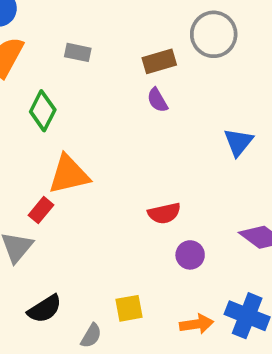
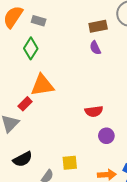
gray rectangle: (78, 52) -> (39, 21), moved

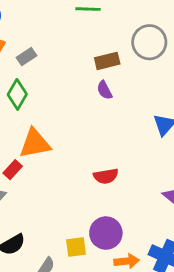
gray rectangle: (39, 21) -> (26, 57), turned -48
purple circle: (106, 136) -> (106, 233), moved, size x1.5

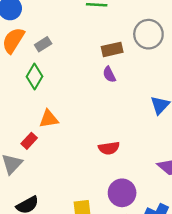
orange triangle: (35, 144) -> (49, 119), size x0.7
purple circle: (106, 233) -> (122, 193), moved

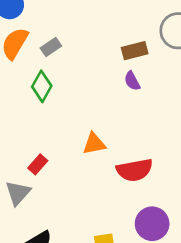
orange triangle: (49, 119) -> (94, 144), moved
red semicircle: (109, 148) -> (135, 170), size x1.4

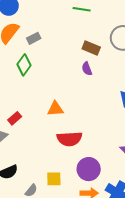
brown rectangle: (135, 51) -> (91, 48), turned 30
red semicircle: (135, 170) -> (69, 139), moved

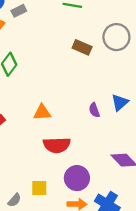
gray rectangle: (34, 38) -> (19, 11), moved
purple semicircle: (87, 69) -> (94, 110), moved

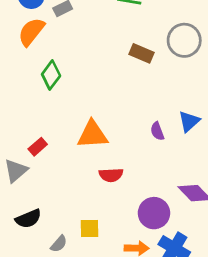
orange triangle: (42, 112) -> (92, 135), size x1.4
red semicircle: (57, 145) -> (111, 175), size x0.7
purple circle: (77, 178) -> (154, 213), moved

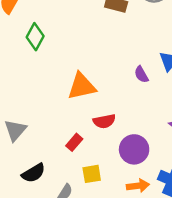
red rectangle: (38, 147) -> (74, 142), moved
purple circle: (154, 213) -> (134, 149), moved

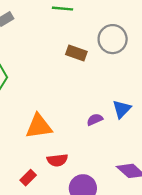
purple semicircle: (141, 74) -> (95, 119), turned 91

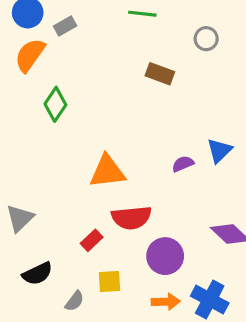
gray circle: (113, 39) -> (206, 39), moved, size x0.6
red semicircle: (57, 160) -> (131, 218), size x1.4

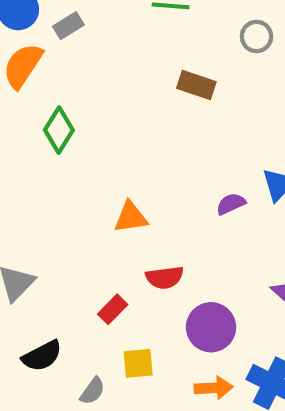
orange triangle: (107, 172) -> (131, 217), size x0.7
red semicircle: (131, 218) -> (165, 278), size x0.7

